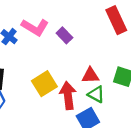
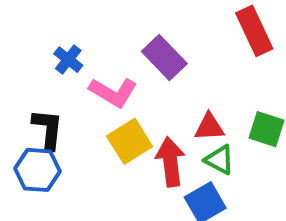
pink L-shape: (35, 27) -> (113, 92), moved
purple rectangle: (64, 35) -> (164, 57), size x1.5

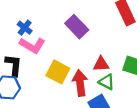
pink L-shape: (113, 92) -> (32, 45), moved
yellow square: (130, 141) -> (58, 72), turned -30

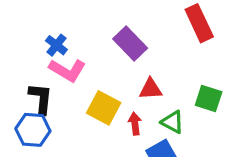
red triangle: (101, 64) -> (151, 89), moved
red arrow: (80, 83) -> (135, 124), size x0.6

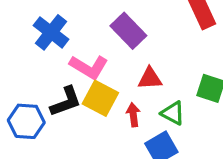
blue cross: (56, 45) -> (51, 32), size x1.5
pink L-shape: (67, 70) -> (89, 67), moved
black L-shape: (41, 98) -> (66, 102), moved, turned 64

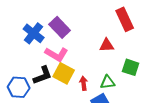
purple rectangle: (128, 31) -> (60, 27), moved
red triangle: (150, 79) -> (107, 45), moved
green triangle: (173, 113) -> (108, 82), turned -35

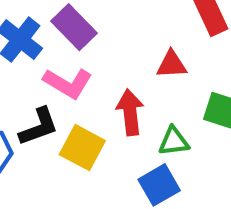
yellow square: (64, 73) -> (82, 148), moved
red arrow: (84, 83) -> (130, 112), moved, size x1.5

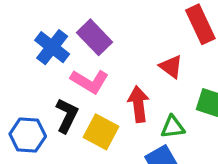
red triangle: (172, 64) -> (171, 67), turned 40
black L-shape: (39, 127) -> (67, 116), turned -44

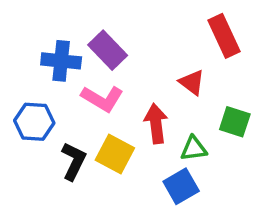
blue cross: (52, 47) -> (61, 61), turned -32
black L-shape: (67, 116) -> (74, 161), moved
blue hexagon: (28, 135) -> (34, 122), moved

